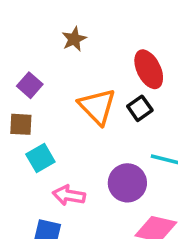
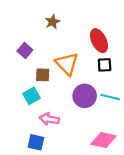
black square: (140, 108) -> (105, 65), moved, turned 32
brown square: (21, 124) -> (43, 75), moved
purple circle: (127, 183) -> (85, 96), moved

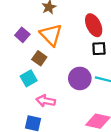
orange triangle: (67, 64) -> (51, 35), moved
brown square: (43, 75) -> (39, 58), turned 32

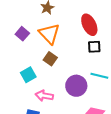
brown square: (39, 58) -> (50, 59), moved
purple circle: (80, 78) -> (76, 86), moved

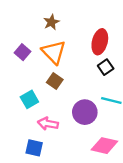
red ellipse: (89, 25) -> (100, 42), turned 40
black square: (94, 47) -> (106, 67), turned -32

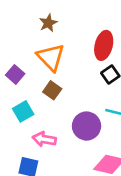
purple square: (23, 52) -> (15, 74), moved

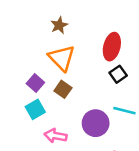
purple square: (15, 74) -> (35, 83), moved

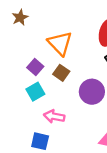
brown star: (59, 25) -> (20, 17), moved
purple circle: (96, 123) -> (92, 92), moved

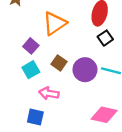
orange triangle: (60, 43) -> (55, 23), turned 40
brown square: (61, 73) -> (59, 63), moved

